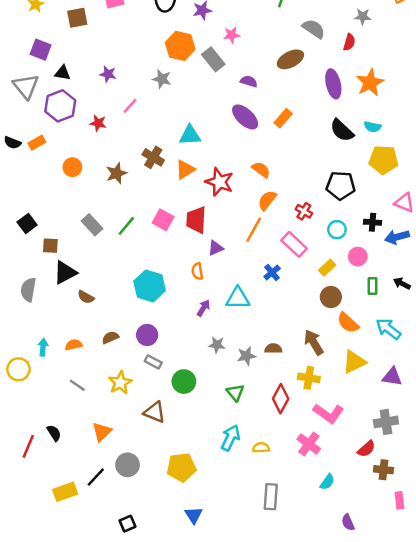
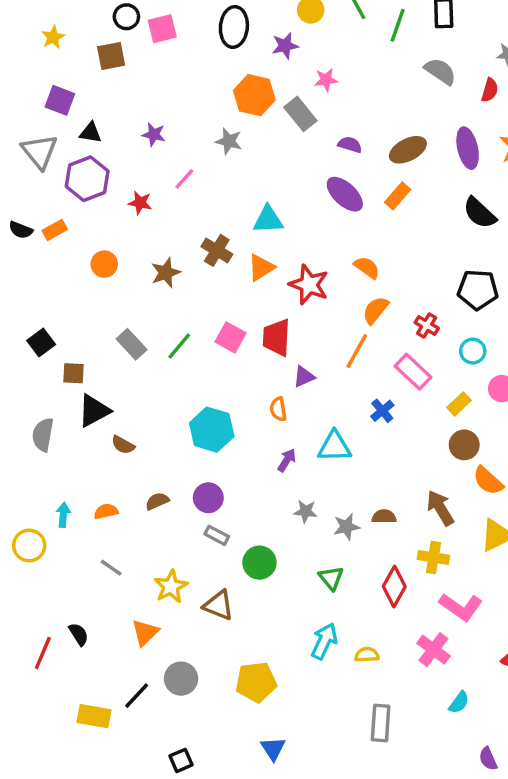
brown ellipse: (290, 59) -> (408, 150), moved
yellow star: (120, 383) -> (171, 586), moved
yellow rectangle: (65, 492) -> (94, 716), turned 30

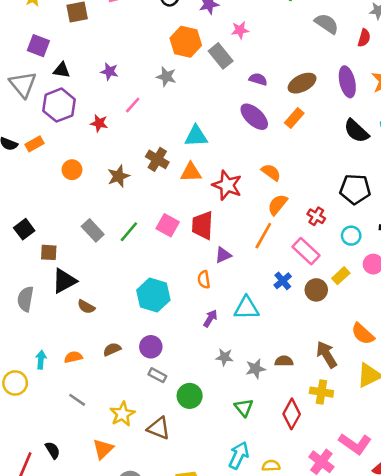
orange triangle: (261, 267) -> (191, 172), turned 30
brown circle: (464, 445) -> (316, 290), moved
pink L-shape: (461, 607) -> (355, 444), moved

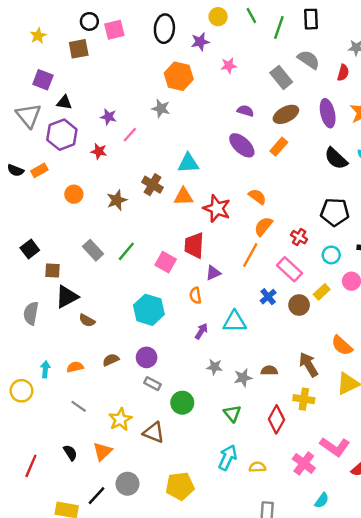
gray rectangle: (221, 56) -> (281, 77), moved
purple star: (109, 71) -> (108, 117), moved
pink square: (168, 225) -> (166, 262), moved
black semicircle: (53, 450) -> (70, 453), moved

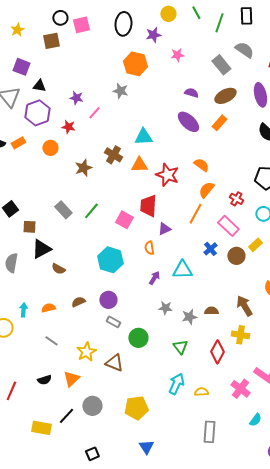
orange circle: (74, 194) -> (50, 148), moved
black semicircle: (70, 453) -> (44, 380), turned 104

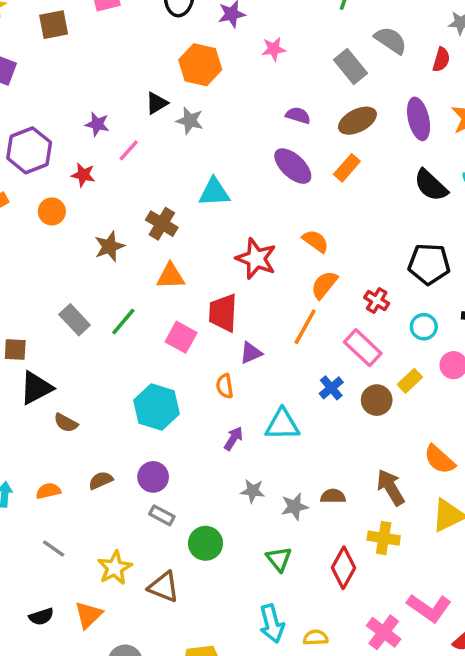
black triangle: (39, 86) -> (157, 103), moved, turned -40
gray star: (120, 91) -> (190, 121), moved
orange triangle: (139, 165) -> (171, 276), moved
cyan arrow: (176, 384) -> (272, 624), turned 140

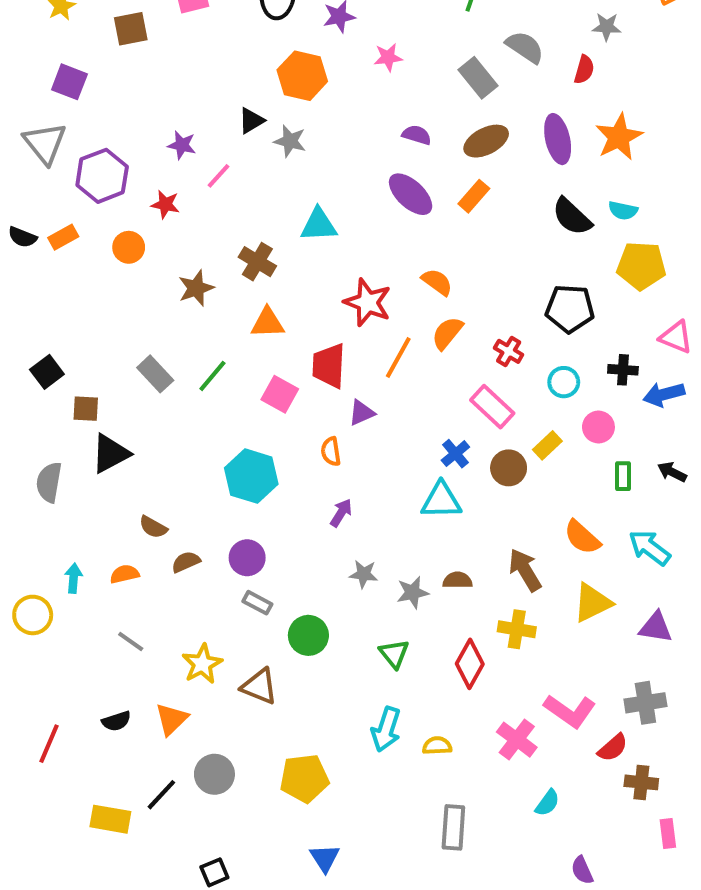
orange line: (305, 327) -> (398, 358), moved
brown semicircle: (66, 423) -> (153, 527), moved
cyan triangle: (282, 425) -> (441, 501), moved
cyan arrow: (272, 624) -> (386, 729), turned 33

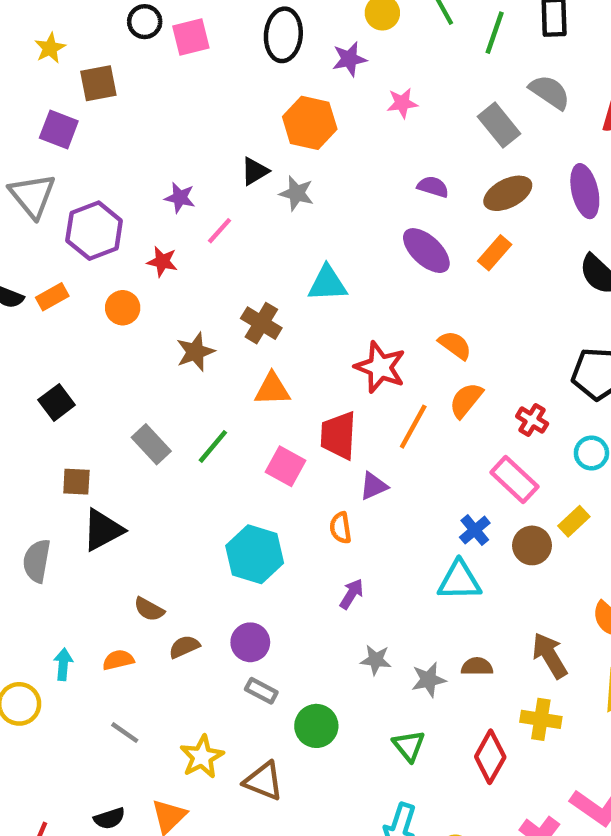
brown square: (131, 29) -> (98, 83), moved
black square: (47, 372) -> (57, 402), moved

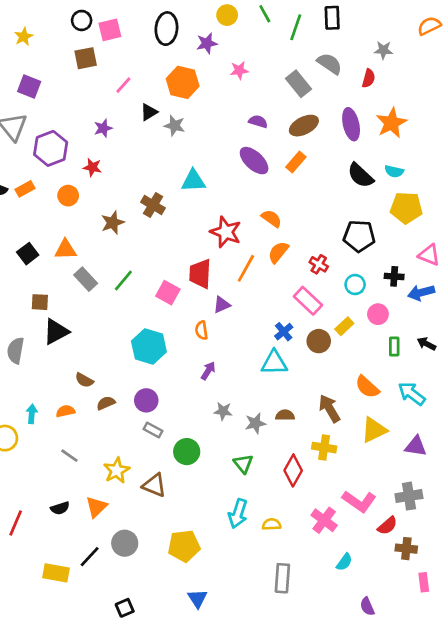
brown square: (98, 83) -> (86, 58), moved
purple star: (180, 198) -> (103, 128), turned -30
pink line: (219, 231) -> (123, 85), moved
orange triangle: (272, 389) -> (65, 249), moved

